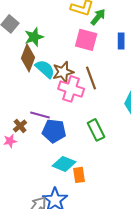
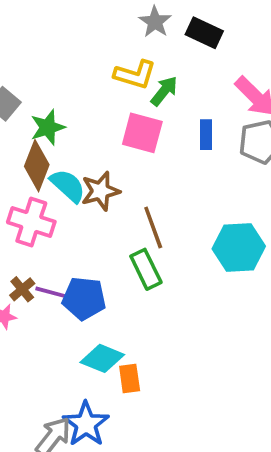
brown line: (91, 78) -> (153, 227), moved
pink cross: (71, 89) -> (31, 222), moved
purple line: (40, 115) -> (53, 293), moved
green rectangle: (96, 130) -> (146, 269), moved

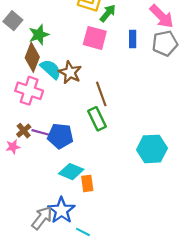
brown star: (100, 191) -> (70, 72), turned -30
cyan hexagon: (239, 247) -> (152, 149), moved

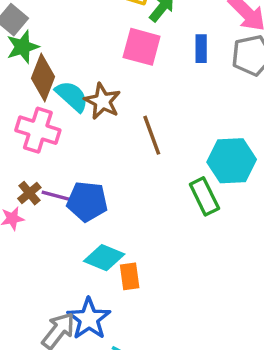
green star: (39, 35) -> (23, 47), moved
green rectangle: (97, 119) -> (204, 196), moved
cyan hexagon: (152, 149) -> (232, 161), moved

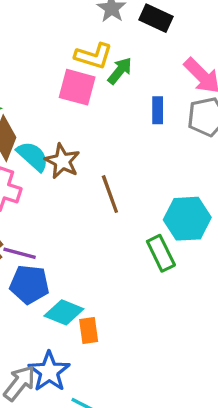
pink square: (142, 47) -> (77, 87), moved
blue pentagon: (87, 202) -> (29, 284), moved

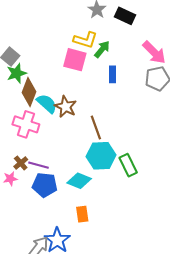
blue rectangle: (158, 110) -> (113, 74), moved
cyan hexagon: (187, 219) -> (101, 156), moved
cyan diamond: (64, 312) -> (79, 181), moved

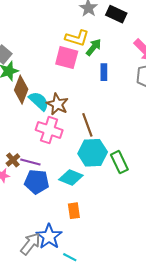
pink cross: (26, 124) -> (49, 130), moved

